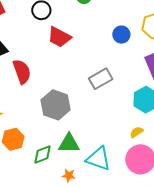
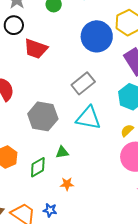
blue circle: (121, 35) -> (97, 36), size x1.8
green triangle: (69, 143) -> (62, 152), size x0.6
cyan triangle: (98, 159) -> (88, 118), moved

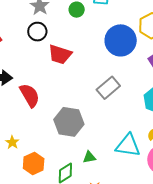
cyan triangle: (88, 118) -> (128, 146), moved

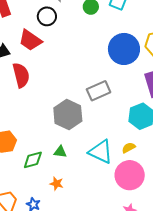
red trapezoid: (60, 54) -> (30, 40), moved
gray hexagon: (69, 122) -> (68, 114), moved

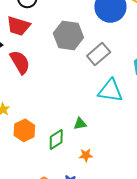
gray hexagon: (68, 114) -> (68, 35), moved
cyan triangle: (101, 152) -> (110, 91), moved

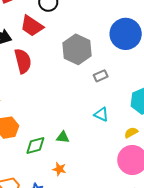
gray rectangle: (99, 54) -> (101, 76), size x0.6
cyan triangle: (110, 91) -> (101, 114), size x0.6

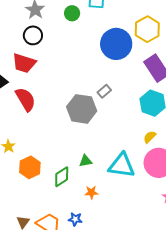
gray hexagon: (77, 49) -> (82, 109), moved
cyan triangle: (101, 114) -> (122, 166), moved, size x1.8

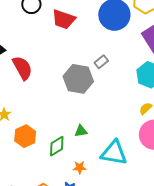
red trapezoid: (24, 63) -> (64, 19), moved
cyan triangle: (122, 166) -> (114, 153), moved
orange star: (91, 192) -> (80, 167), moved

